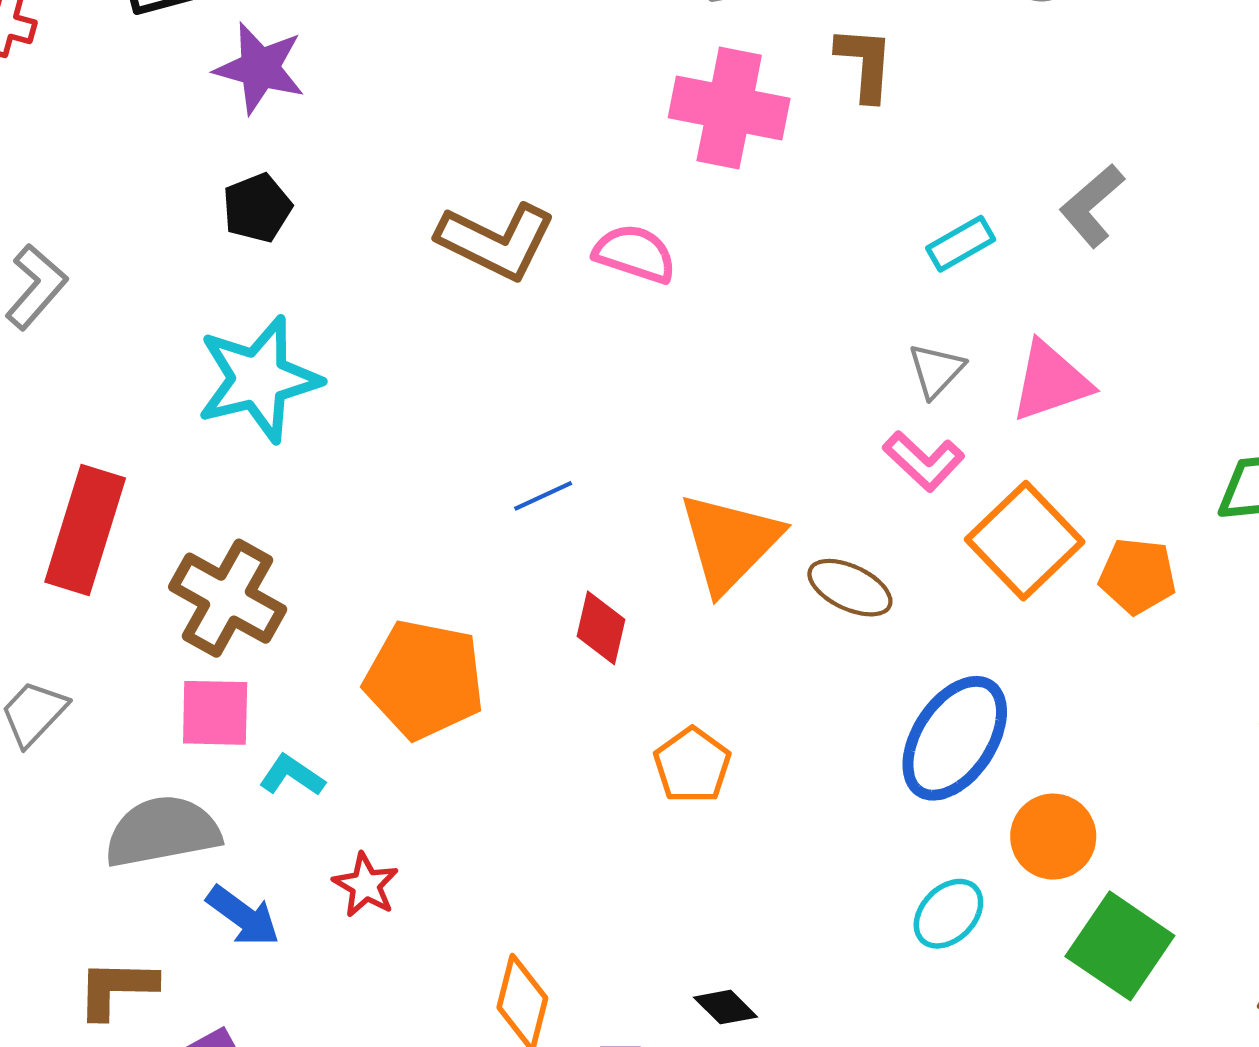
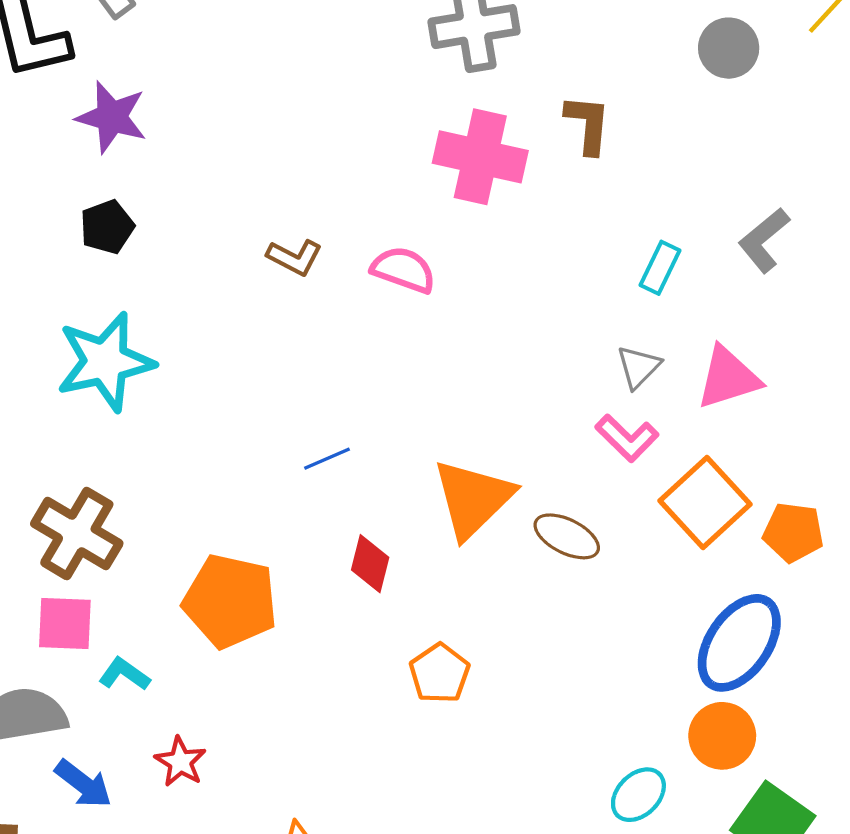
brown L-shape: (496, 241) -> (295, 257), size x0.6
cyan rectangle: (961, 244) -> (660, 268), turned -36
blue ellipse: (955, 738) -> (739, 643), moved

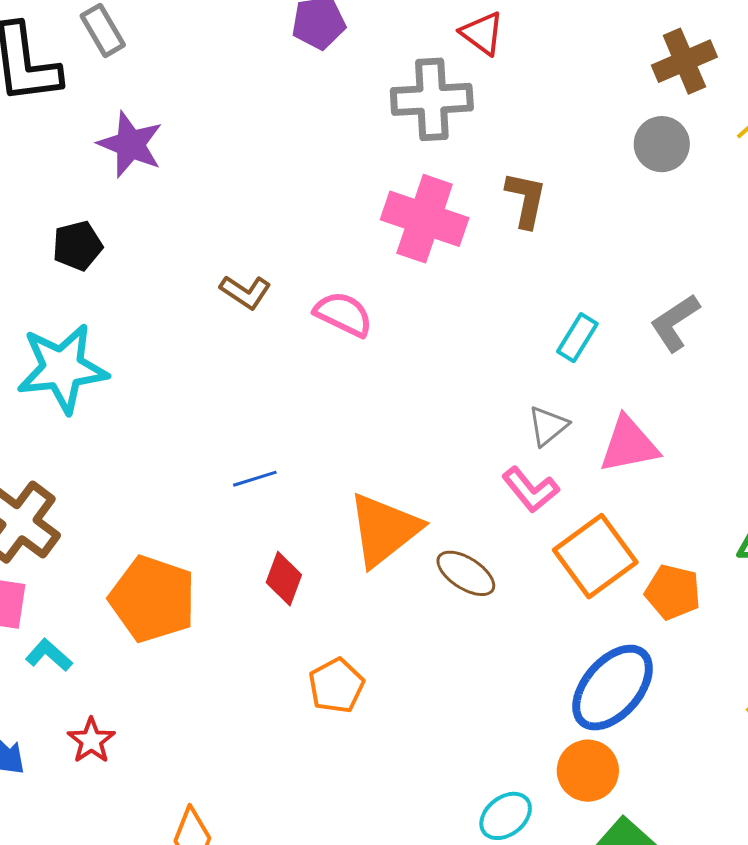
purple star: (112, 117) -> (130, 144), moved

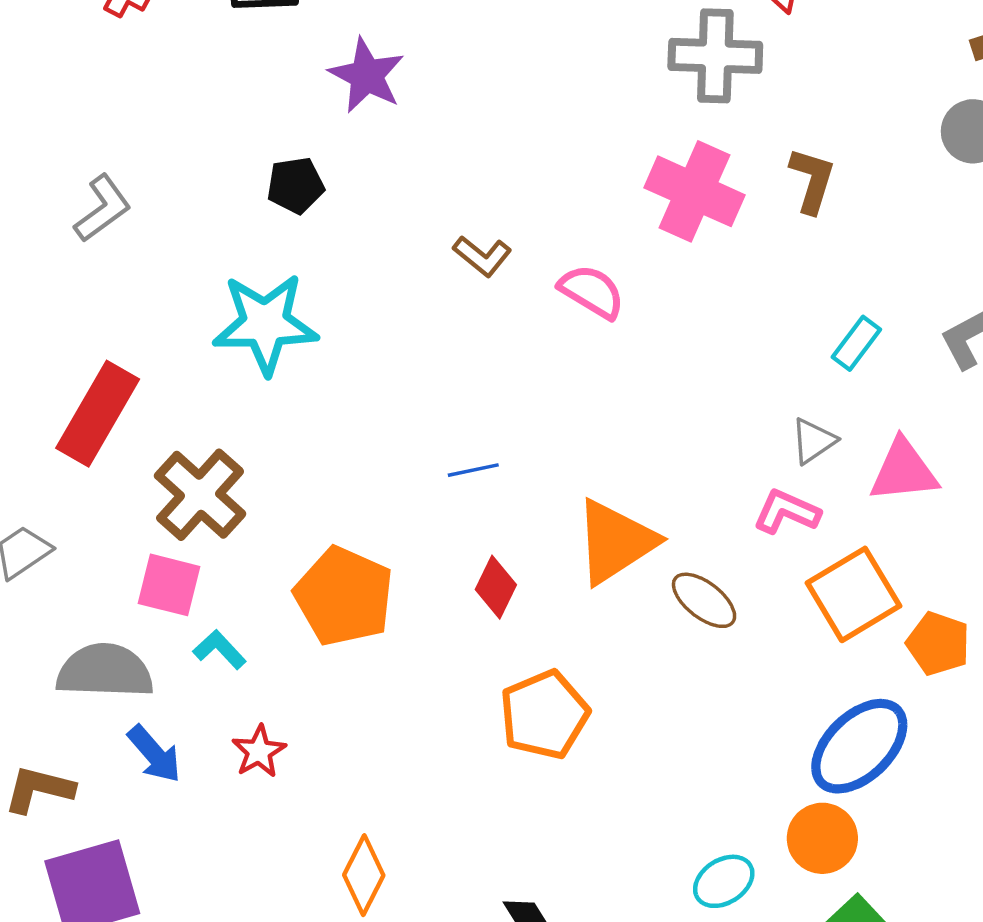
pink L-shape: (531, 490) -> (787, 512), turned 148
orange pentagon: (336, 686) -> (544, 715), size x1.4

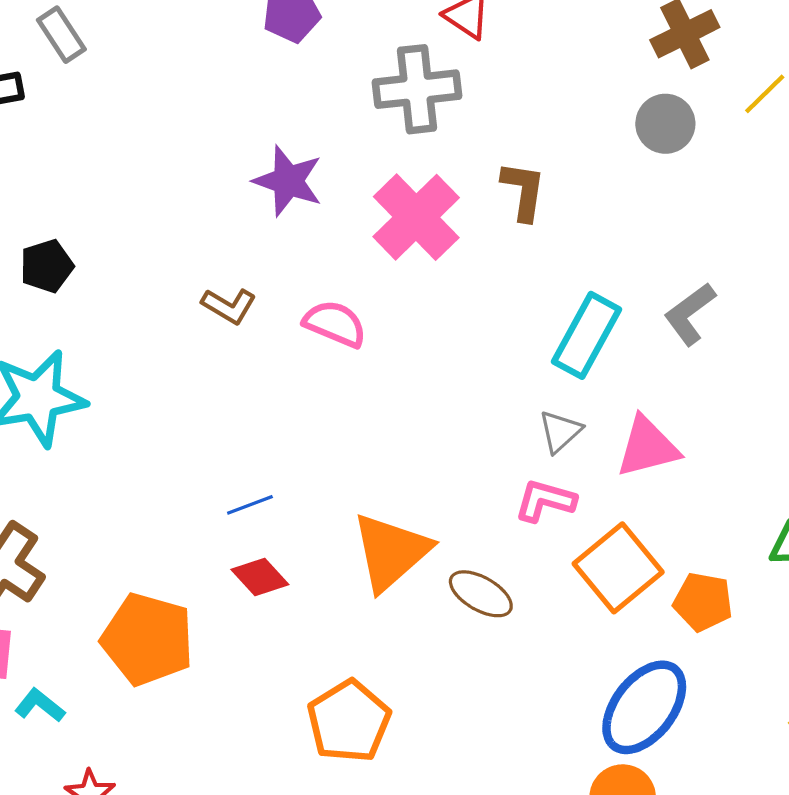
purple star: (367, 75) -> (288, 181), moved
pink cross: (694, 191) -> (416, 217), turned 30
cyan rectangle: (856, 343) -> (586, 335), size x1.6
red diamond: (496, 587) -> (260, 577), moved, turned -60

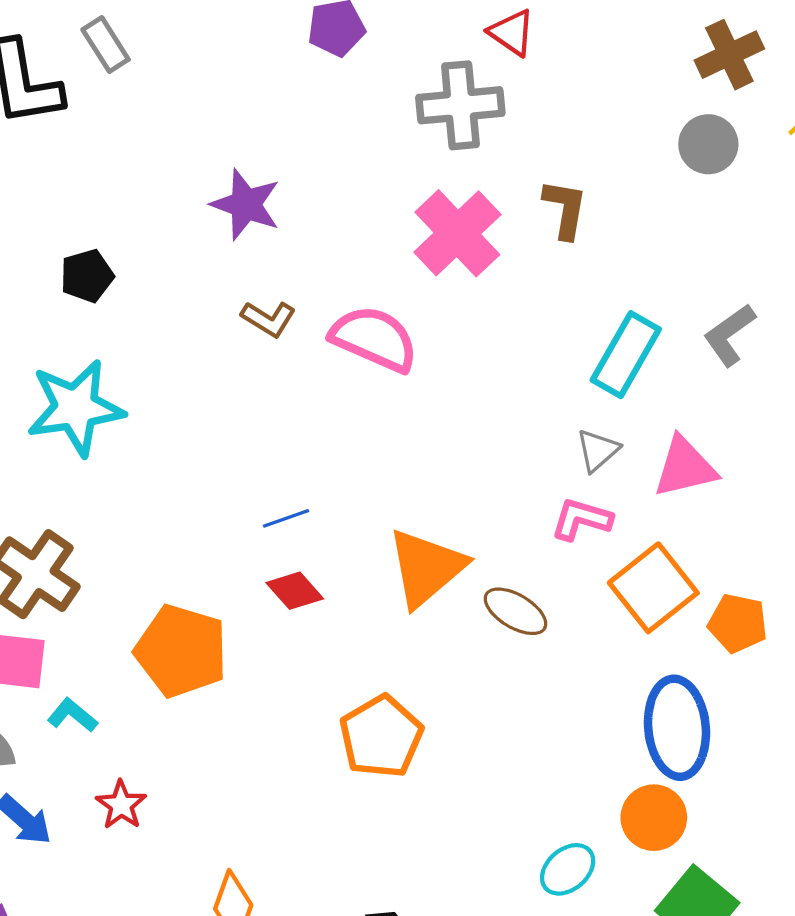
purple star: (288, 181) -> (246, 205), moved
pink semicircle: (335, 324) -> (374, 339), size x1.4
blue ellipse: (644, 707) -> (677, 728), turned -44

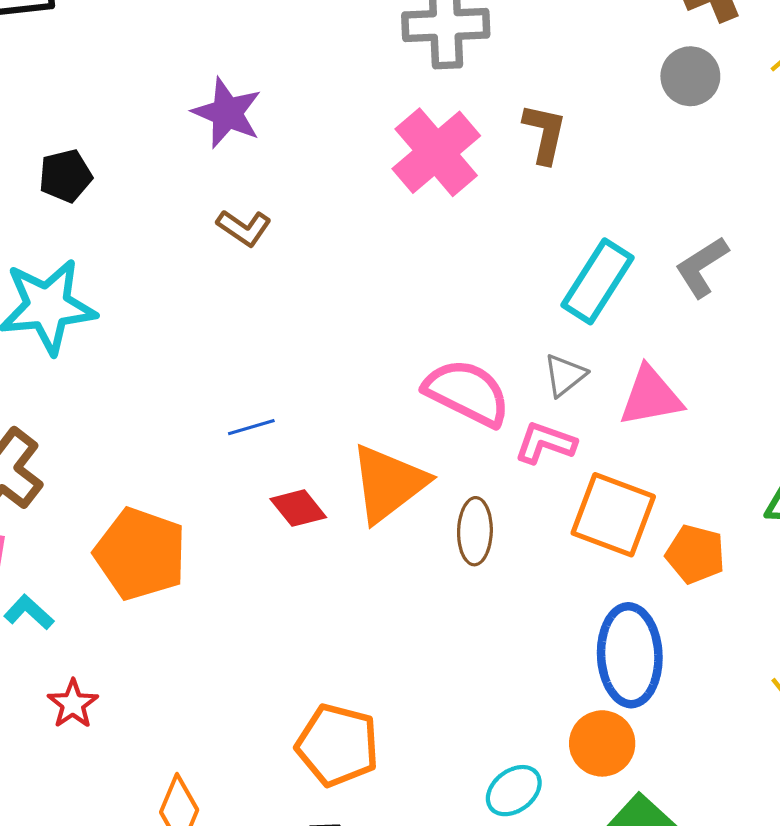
pink semicircle: (374, 339) -> (467, 393), moved
orange square: (653, 588) -> (613, 515), turned -34
red diamond: (295, 591) -> (298, 508), moved
brown ellipse: (515, 611) -> (475, 531), turned 58
orange pentagon: (381, 737) -> (338, 745), moved, turned -30

